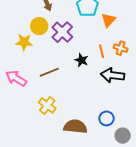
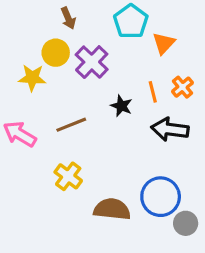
orange cross: (121, 48) -> (182, 87), turned 32
blue circle: (107, 118) -> (161, 197), size x1.6

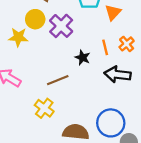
brown line: (71, 125) -> (58, 80), moved

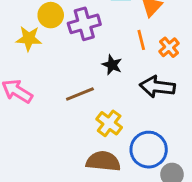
purple cross: (61, 26) -> (84, 24), turned 30
orange line: (105, 47) -> (141, 40), moved
yellow cross: (44, 108) -> (109, 123), moved

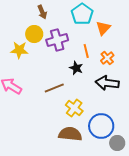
orange line: (141, 40) -> (86, 51), moved
orange cross: (169, 47) -> (107, 58), moved

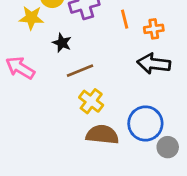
orange cross: (107, 58) -> (154, 29), turned 32
black star: (76, 68) -> (62, 43), moved
yellow cross: (74, 108) -> (91, 101), moved

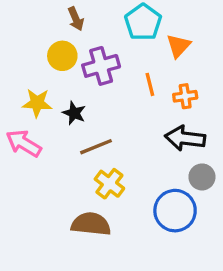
yellow star: (31, 18) -> (37, 103), moved
brown semicircle: (102, 135) -> (91, 224), moved
gray circle: (168, 147) -> (202, 177), moved

